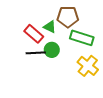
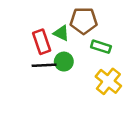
red rectangle: (34, 34) -> (42, 42), turned 30
green rectangle: (82, 38) -> (101, 47), size x0.7

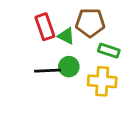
red rectangle: (42, 42) -> (45, 27), moved
yellow cross: (108, 81) -> (102, 81), moved, turned -35

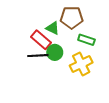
red rectangle: (45, 27) -> (41, 40), moved, turned -30
yellow cross: (102, 81) -> (81, 64), turned -30

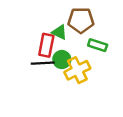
red rectangle: (41, 40) -> (46, 45), turned 60
yellow cross: (81, 64) -> (77, 70), moved

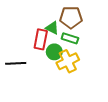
green rectangle: (98, 45) -> (70, 38), moved
black line: (43, 63) -> (16, 63), moved

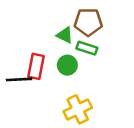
red rectangle: (41, 39) -> (36, 66), moved
yellow cross: (68, 61) -> (78, 109), moved

